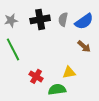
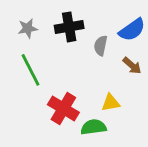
gray semicircle: (63, 19) -> (101, 46), moved
red cross: (36, 76) -> (63, 108), size x1.5

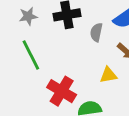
yellow triangle: (111, 103) -> (108, 75), moved

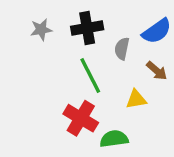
green line: (31, 55) -> (90, 75), moved

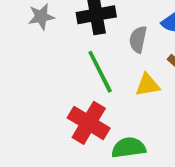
yellow triangle: (136, 99) -> (148, 85), moved

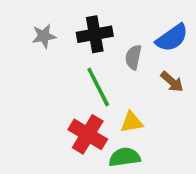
yellow triangle: (148, 85) -> (132, 122), moved

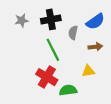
brown arrow: (172, 82) -> (95, 47), turned -48
yellow triangle: (132, 122) -> (88, 71), moved

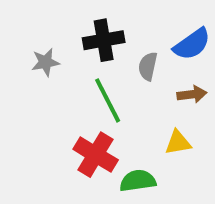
gray star: (22, 20) -> (45, 62), moved

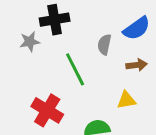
black cross: (104, 40) -> (55, 20), moved
red cross: (96, 155) -> (47, 110), moved

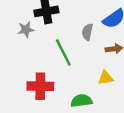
red cross: (47, 110) -> (40, 86), turned -30

